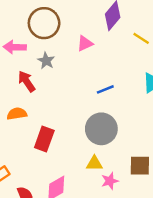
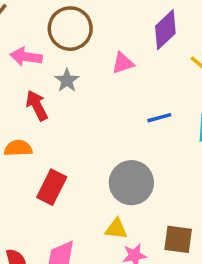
blue line: (105, 89) -> (159, 118), moved

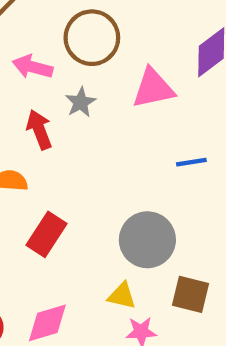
pink triangle: (123, 63) -> (153, 88), size x1.5
brown square: (178, 239) -> (190, 294), moved

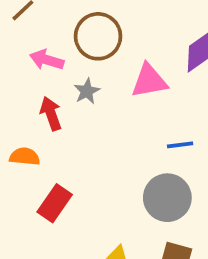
gray circle: (147, 240) -> (167, 198), moved

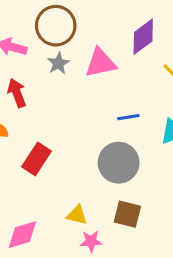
gray star: (87, 91) -> (58, 63), moved
red rectangle: (55, 203) -> (37, 159), moved

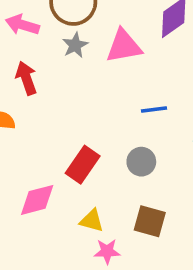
red rectangle: (37, 159) -> (83, 165), moved
gray circle: (119, 163) -> (141, 162), size x0.6
pink diamond: (22, 235) -> (37, 200), moved

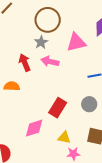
pink arrow: (22, 25) -> (50, 61), moved
gray star: (75, 45) -> (41, 42), moved

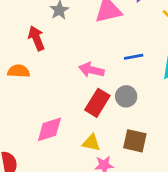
pink arrow: (50, 61) -> (91, 70), moved
red rectangle: (58, 108) -> (97, 103), moved

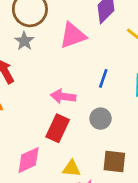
blue line: (134, 57) -> (103, 78), turned -54
red rectangle: (97, 103) -> (58, 128), moved

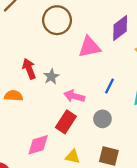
gray star: (24, 41) -> (51, 77), moved

